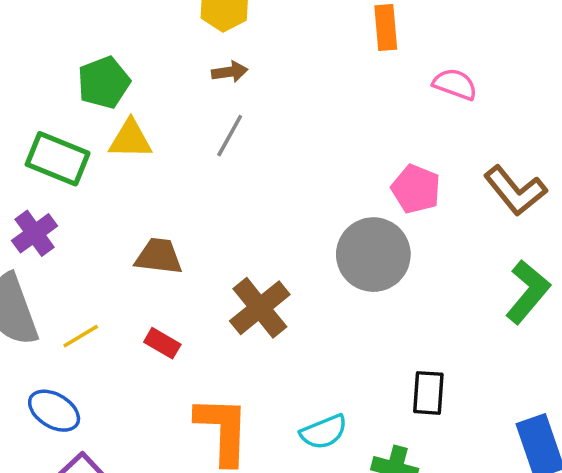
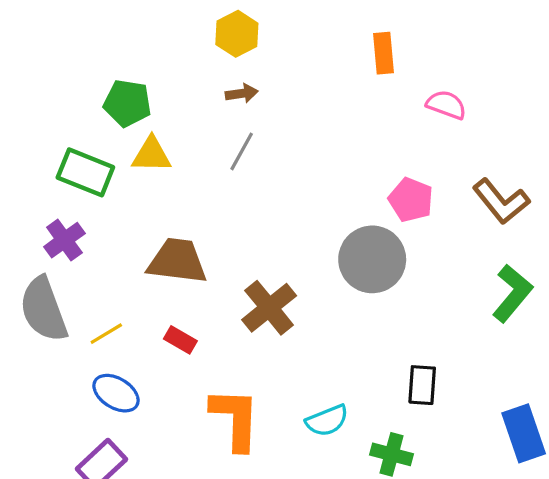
green pentagon: (104, 82) -> (127, 103), turned 30
brown trapezoid: (159, 256) -> (177, 261), size x1.4
blue ellipse: (54, 411) -> (116, 393), moved

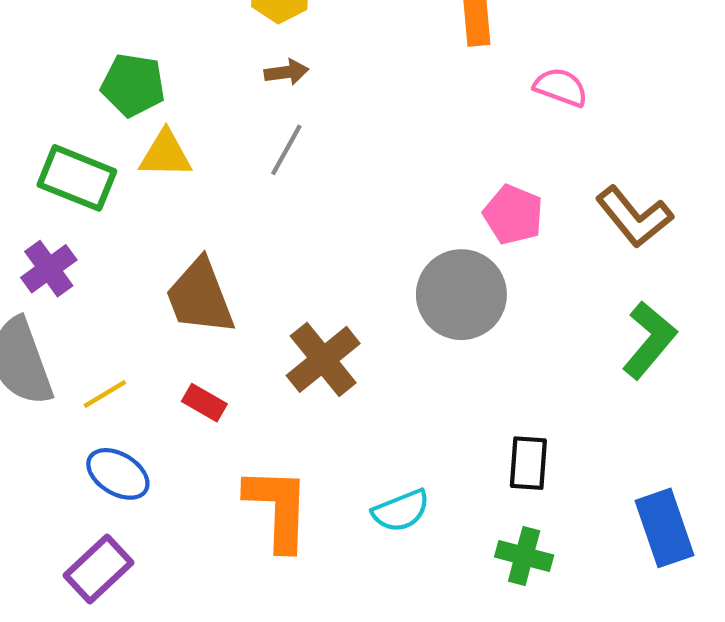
brown trapezoid: (177, 261) -> (200, 297), turned -118
green cross: (392, 454) -> (524, 556), moved

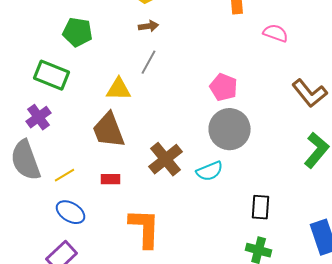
yellow triangle: (165, 154) -> (119, 89), moved
pink pentagon: (513, 215) -> (224, 87), moved
red rectangle: (204, 403) -> (111, 179), turned -30
cyan semicircle: (401, 511) -> (210, 171), moved

